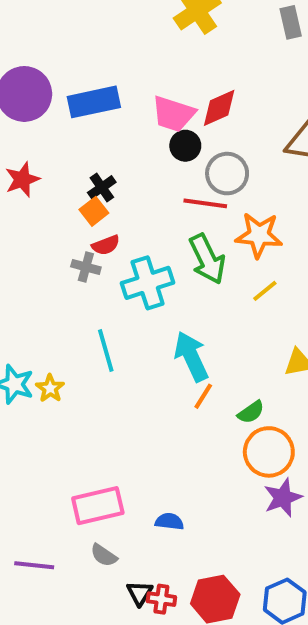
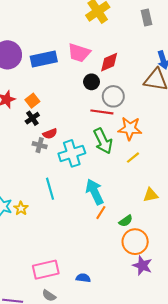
pink trapezoid: (173, 114) -> (79, 53), moved
black cross: (102, 187) -> (32, 118), moved
orange square: (94, 211) -> (32, 101), moved
purple star: (283, 498) -> (142, 265), turned -30

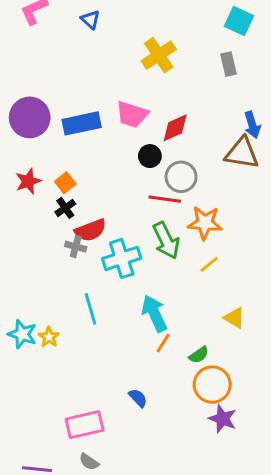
red semicircle: (50, 134) -> (91, 230), size x1.5
yellow triangle: (151, 195) -> (234, 318), turned 42
blue semicircle: (83, 278) -> (138, 398), moved, turned 40

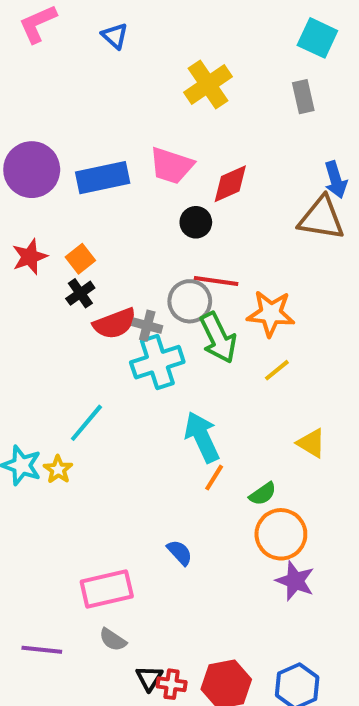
gray circle: (181, 177) -> (190, 301), moved
gray cross: (76, 247) -> (147, 326), moved
cyan line: (91, 309) -> (86, 423), moved, turned 56

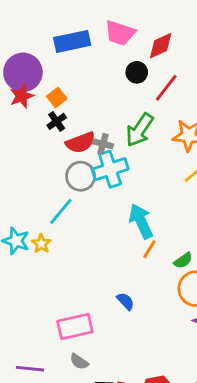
purple circle: (32, 170) -> (23, 72), moved
red line: (216, 281) -> (166, 88), moved, turned -60
gray circle: (190, 301) -> (81, 176), moved
green arrow: (218, 338) -> (140, 130), moved, turned 60

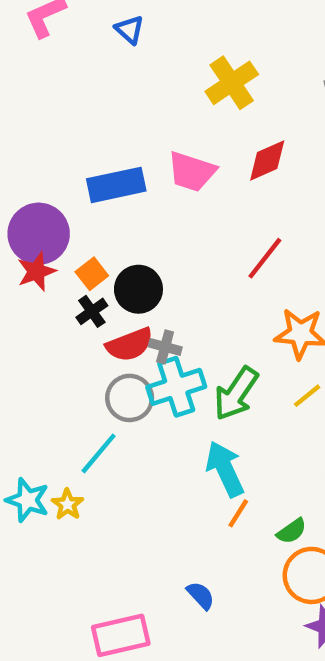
red diamond: (161, 46) -> (267, 161), moved
black circle: (137, 72) -> (138, 289), moved, size x1.4
green arrow: (140, 130) -> (236, 393), moved

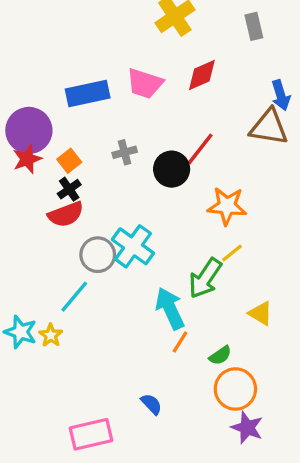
black circle: (138, 289) -> (172, 169), moved
red semicircle: (130, 345) -> (66, 214), moved
gray cross: (165, 347) -> (125, 152), moved, turned -30
cyan cross: (176, 387) -> (133, 246), turned -36
green arrow: (236, 393) -> (205, 278), moved

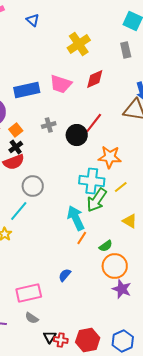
cyan cross: (133, 246) -> (92, 181), moved, turned -30
yellow line: (232, 253) -> (121, 187), moved
blue semicircle: (151, 404) -> (65, 275), turned -96

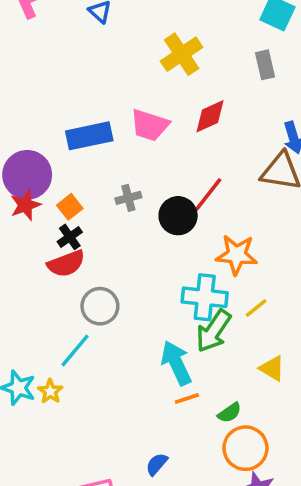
orange line: (82, 238) -> (187, 398), turned 40

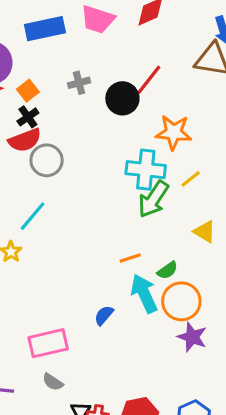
gray circle: (100, 306) -> (47, 160), moved
cyan arrow: (176, 363) -> (144, 294), moved

